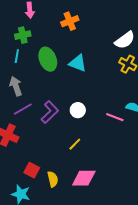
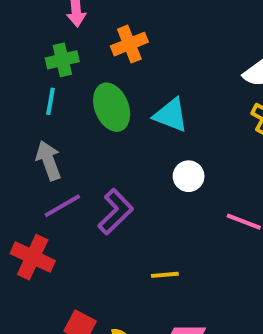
orange cross: (70, 21) -> (129, 44), moved
white circle: (78, 110) -> (189, 176), moved
yellow line: (75, 144) -> (165, 275), turned 40

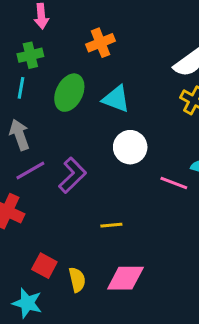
orange cross: (129, 44) -> (101, 43), moved
green ellipse: (112, 107) -> (69, 93), turned 48
white circle: (189, 176) -> (130, 147), size x1.4

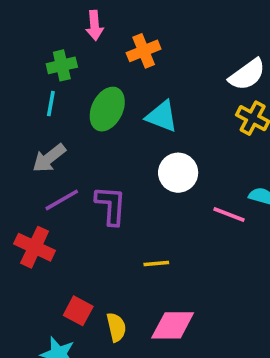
pink arrow: (41, 16) -> (95, 25), moved
gray arrow: (19, 135) -> (49, 158), turned -108
purple L-shape: (72, 175) -> (111, 205), turned -42

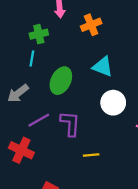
green ellipse: (107, 109) -> (61, 81), moved
gray arrow: (49, 158) -> (18, 93), moved
yellow line: (156, 264) -> (91, 155), moved

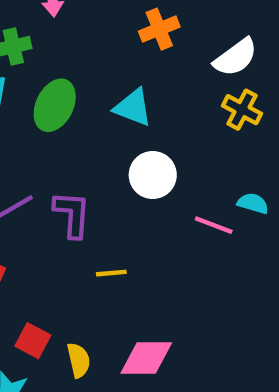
orange cross: (91, 25) -> (159, 29), moved
green ellipse: (61, 81) -> (55, 105), moved

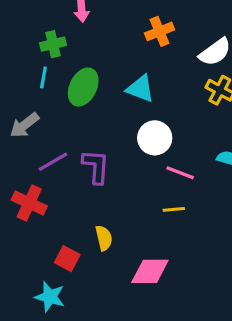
pink line: (214, 225) -> (180, 173), moved
yellow line: (111, 273) -> (174, 209), moved
yellow semicircle: (79, 360) -> (104, 238), moved

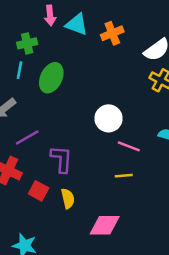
cyan triangle: (140, 89) -> (77, 24), moved
purple L-shape: (96, 166) -> (61, 159), moved
red square: (67, 259) -> (39, 191), moved

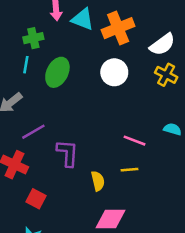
orange cross: (112, 33) -> (118, 28), size x1.4
white circle: (108, 118) -> (114, 72), moved
red square: (39, 191) -> (36, 199), moved
yellow semicircle: (68, 198) -> (98, 181), moved

